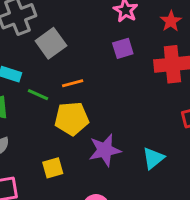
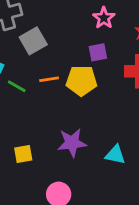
yellow pentagon: (72, 119) -> (81, 81), moved
cyan triangle: (153, 158) -> (115, 155), turned 45

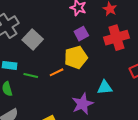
orange line: (49, 79) -> (57, 72), moved
cyan triangle: (115, 155) -> (105, 87), moved

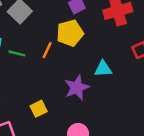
orange line: (57, 72) -> (47, 50), turned -40

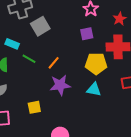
yellow pentagon: (70, 33) -> (96, 64), moved
purple star: (77, 88) -> (60, 85), moved

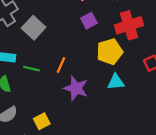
purple star: (60, 85) -> (76, 88), turned -30
yellow square: (34, 107) -> (42, 121), moved

